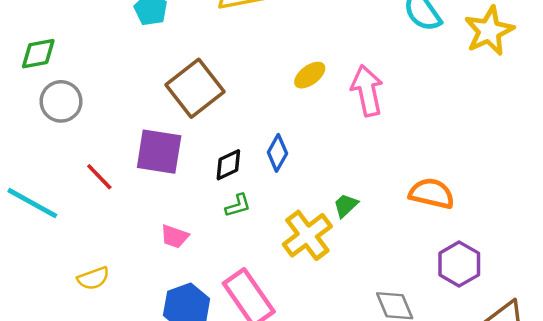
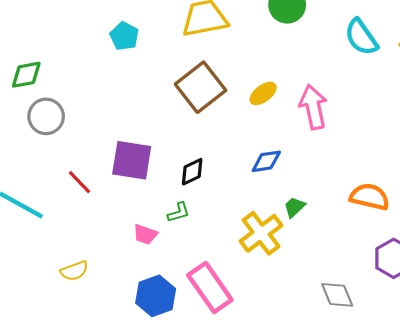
brown square: (195, 88) -> (201, 87), moved
blue diamond: (277, 153) -> (266, 161), moved, turned 52
green L-shape: (238, 205) -> (179, 212), moved

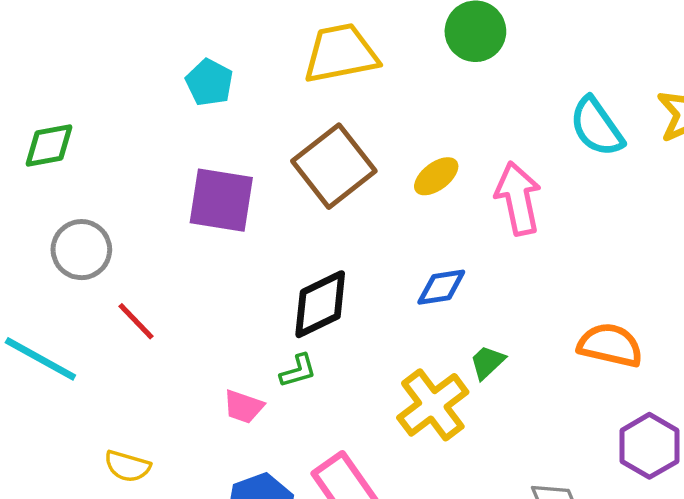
cyan semicircle: (361, 37) -> (597, 127), moved
gray circle: (46, 116) -> (81, 250), moved
purple square: (132, 160) -> (221, 200), moved
black diamond: (192, 172) -> (320, 304), size x1.5
yellow semicircle: (74, 271) -> (127, 466), turned 36

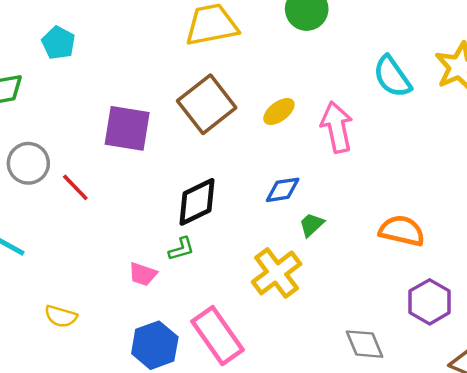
cyan pentagon: (209, 82) -> (58, 43), moved
red line: (136, 321) -> (75, 187), moved
green trapezoid: (487, 362) -> (311, 225), moved

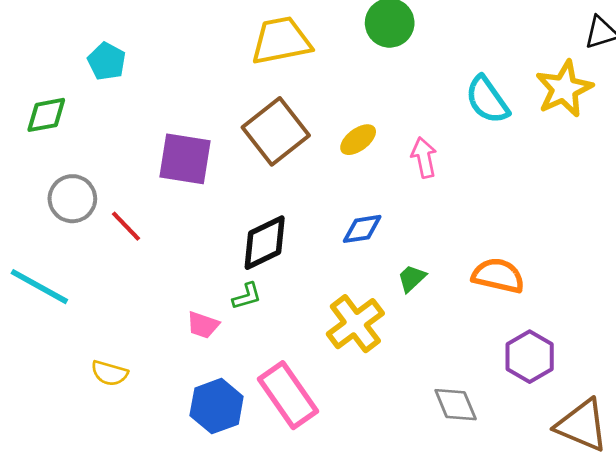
pink arrow: (337, 127) -> (424, 157), size x0.7
green trapezoid: (311, 225) -> (412, 278), moved

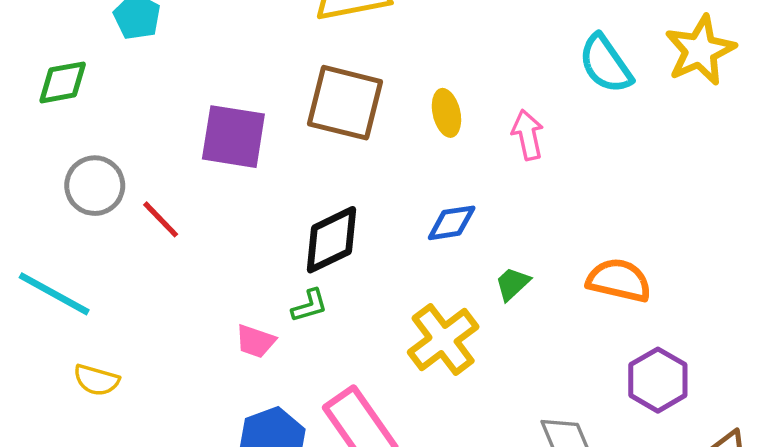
brown square: (276, 131) -> (345, 103), turned -38
yellow ellipse: (358, 140) -> (446, 113), turned -66
yellow semicircle: (109, 373) -> (96, 380), moved

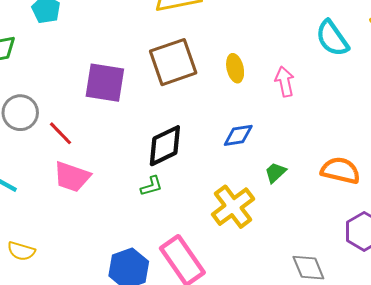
brown square: (345, 103) -> (173, 62), turned -33
pink trapezoid: (255, 341) -> (72, 177), moved, size x1.5
yellow semicircle: (96, 380) -> (21, 251), moved

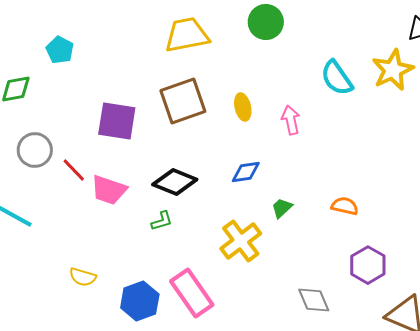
black diamond: (165, 146) -> (175, 182), turned 48
orange semicircle: (340, 170) -> (345, 206), size x0.7
pink trapezoid: (72, 177) -> (109, 190), moved
yellow semicircle: (21, 251) -> (83, 277), moved

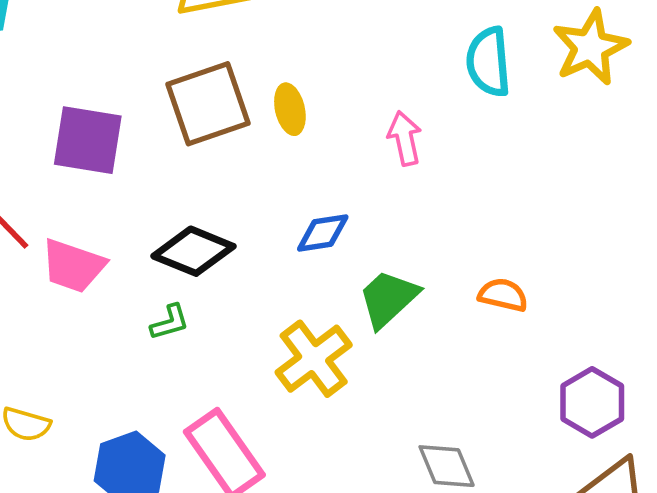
cyan semicircle: (337, 78) -> (488, 62), turned 30
yellow ellipse: (243, 107) -> (290, 109), moved
green trapezoid: (282, 208) -> (388, 299), size x1.6
purple hexagon: (368, 265) -> (592, 402), moved

